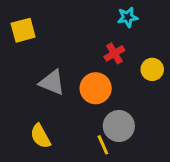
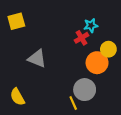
cyan star: (128, 17) -> (91, 25), moved
orange circle: (96, 88) -> (97, 63), moved
yellow semicircle: (40, 136) -> (17, 97), moved

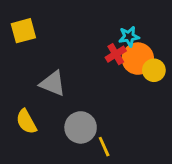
orange circle: (97, 63) -> (138, 59), moved
gray circle: (85, 90) -> (81, 127), moved
yellow semicircle: (17, 97) -> (26, 122), moved

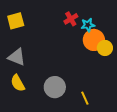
red cross: (116, 54) -> (71, 19), moved
gray triangle: (53, 83) -> (17, 57), moved
yellow line: (104, 147) -> (85, 98), moved

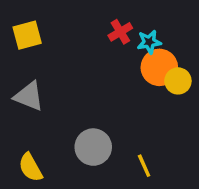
yellow semicircle: (18, 83) -> (31, 167), moved

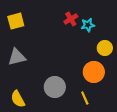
orange circle: (159, 67) -> (94, 72), moved
gray triangle: (29, 96) -> (17, 57), turned -36

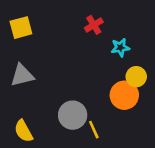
cyan star: (88, 25) -> (120, 47), moved
yellow circle: (105, 48) -> (136, 77), moved
yellow line: (85, 98) -> (94, 130), moved

